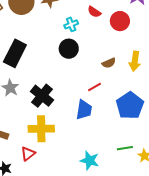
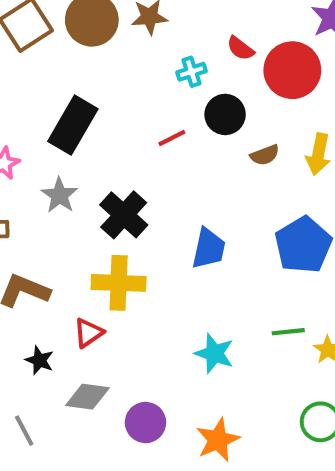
red circle: (120, 21) -> (292, 70), size x1.4
black circle: (69, 49) -> (225, 114), moved
red line: (94, 87) -> (172, 138), moved

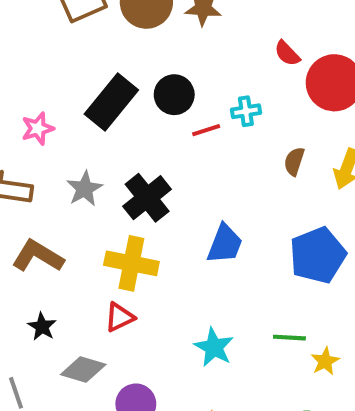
cyan cross: (191, 72) -> (246, 111), moved
black circle: (225, 114) -> (174, 95), moved
brown semicircle: (265, 155) -> (294, 161), turned 120
gray star: (60, 195) -> (85, 189), moved
red triangle: (88, 333) -> (120, 317), moved

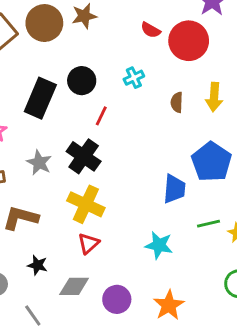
red line: (206, 130) -> (101, 116), moved, turned -30
blue trapezoid: (225, 244) -> (174, 189), moved
yellow cross: (131, 263) -> (86, 204), turned 30

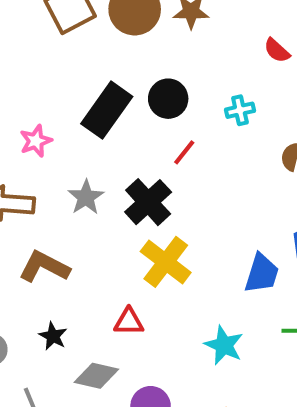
yellow cross: (86, 204) -> (166, 262), moved
red triangle: (88, 243) -> (129, 322), turned 30

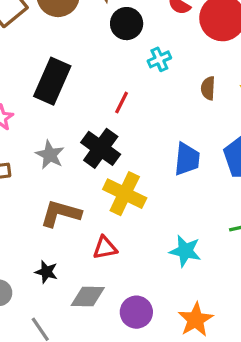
black circle: (168, 99) -> (127, 24), moved
brown L-shape: (44, 267) -> (61, 213), moved
blue trapezoid: (262, 273) -> (187, 159), moved

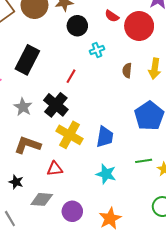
blue trapezoid: (187, 159) -> (105, 137), moved

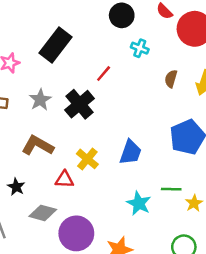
cyan cross: (97, 50) -> (140, 48), turned 32
yellow cross: (69, 135) -> (87, 159), moved, size x0.7
cyan star: (106, 174) -> (139, 203), moved
purple circle: (72, 211) -> (76, 233), size x1.4

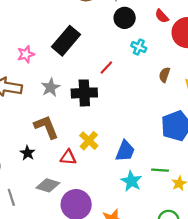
black cross: (80, 104) -> (84, 93), turned 35
brown L-shape: (38, 146) -> (46, 127), turned 36
blue trapezoid: (130, 152) -> (125, 151), moved
black star: (16, 187) -> (28, 153), moved

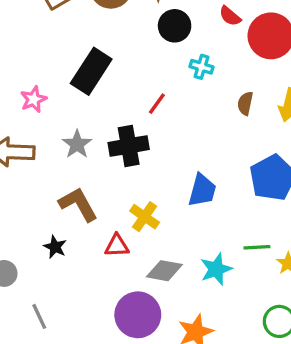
blue trapezoid: (125, 151) -> (202, 190), moved
cyan star: (131, 181) -> (216, 269), turned 30
gray diamond: (48, 185) -> (164, 271), moved

